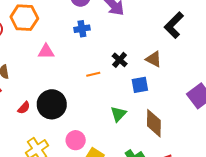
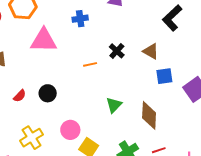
pink triangle: (46, 52) -> (44, 40), size x1.6
blue square: (140, 85) -> (164, 76), moved
black circle: (52, 104) -> (48, 93), size x0.6

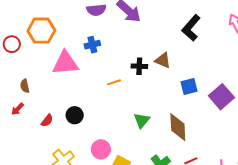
blue cross: (80, 19) -> (92, 45), moved
black cross: (117, 51) -> (139, 66), turned -35
brown triangle: (151, 51) -> (163, 60), moved

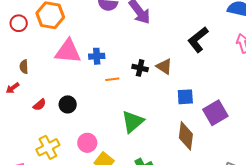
blue cross: (92, 45) -> (97, 56), moved
green triangle: (142, 120) -> (133, 122), size x1.4
brown diamond: (178, 127) -> (186, 136), moved

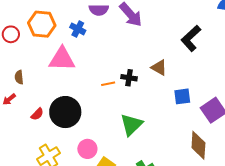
blue cross: (97, 56) -> (78, 29), moved, turned 35
black cross: (140, 68) -> (129, 78), moved
black circle: (68, 104) -> (65, 112), size x1.8
brown diamond: (186, 136) -> (198, 145), moved

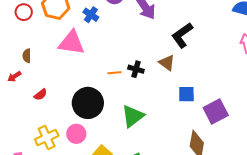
black L-shape: (191, 38) -> (182, 35), moved
black circle: (65, 112) -> (88, 103), moved
pink circle: (87, 149) -> (76, 134), moved

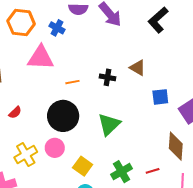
black L-shape: (182, 35) -> (158, 20), moved
orange line: (114, 73) -> (72, 82), moved

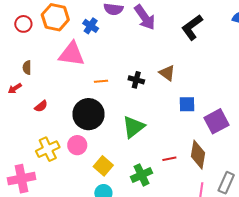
red line: (153, 171) -> (169, 159), moved

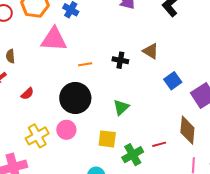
blue square: (187, 104) -> (173, 81), turned -30
green triangle: (133, 127) -> (121, 107), size x0.7
red line: (169, 159) -> (159, 144), moved
yellow square: (103, 166) -> (107, 139), moved, turned -30

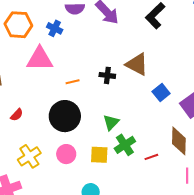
brown triangle: (151, 51) -> (137, 64), size x1.4
pink circle: (66, 130) -> (66, 154), moved
green cross: (133, 155) -> (125, 145), moved

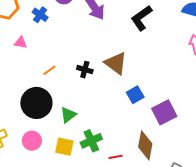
pink triangle: (40, 59) -> (21, 43), size x0.5
orange line: (73, 82) -> (49, 70), turned -32
green triangle: (111, 122) -> (68, 115), moved

